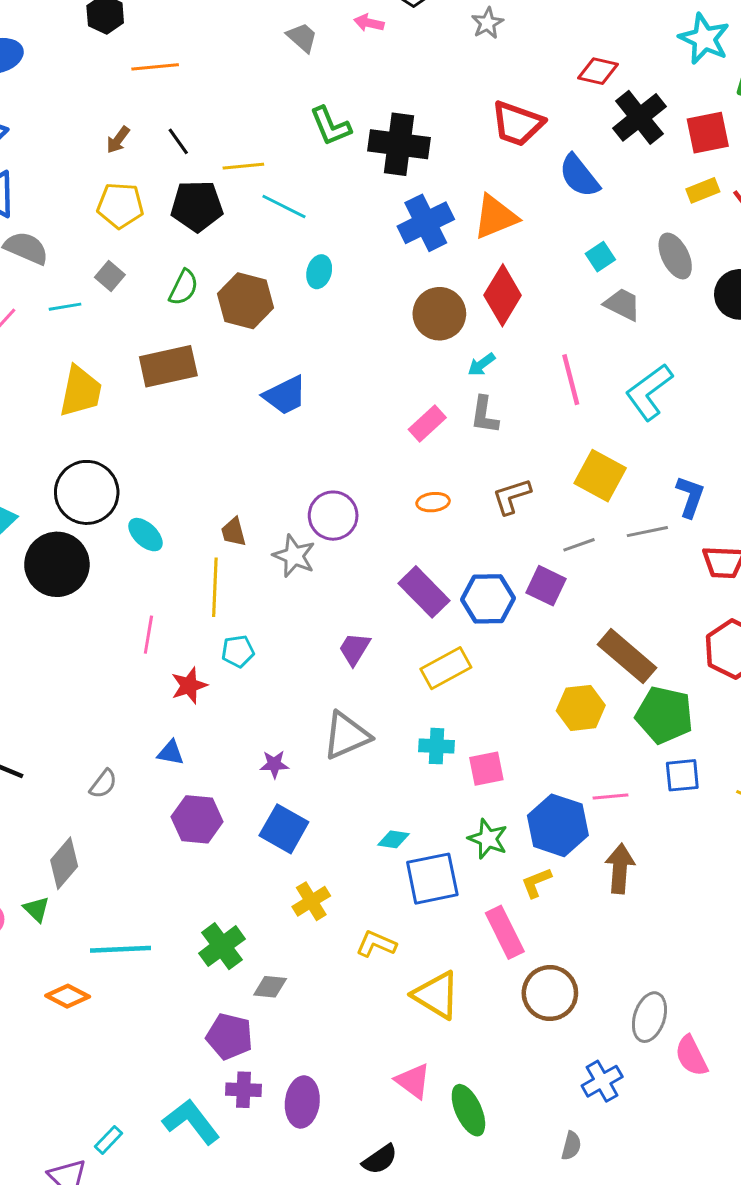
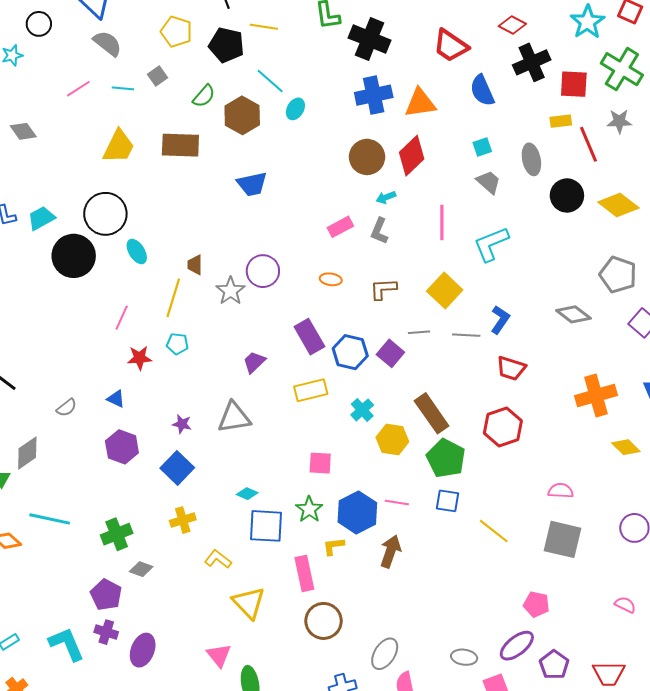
cyan line: (284, 206) -> (270, 81), moved
cyan cross: (437, 746) -> (362, 410), moved, turned 30

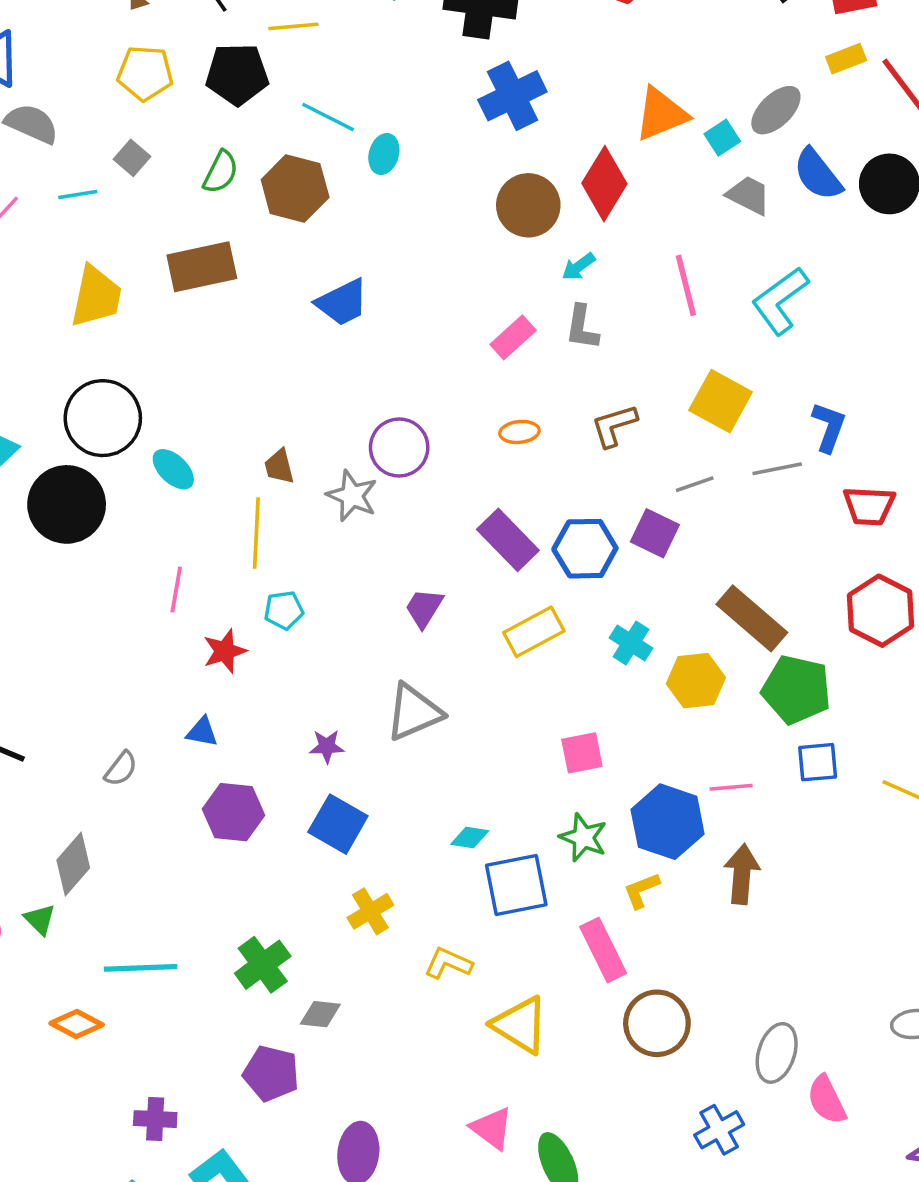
blue semicircle: (482, 90) -> (818, 174), moved
orange triangle: (420, 103) -> (661, 114), moved
gray ellipse: (531, 159) -> (776, 110), moved, turned 72
purple cross: (106, 632) -> (155, 1119), moved

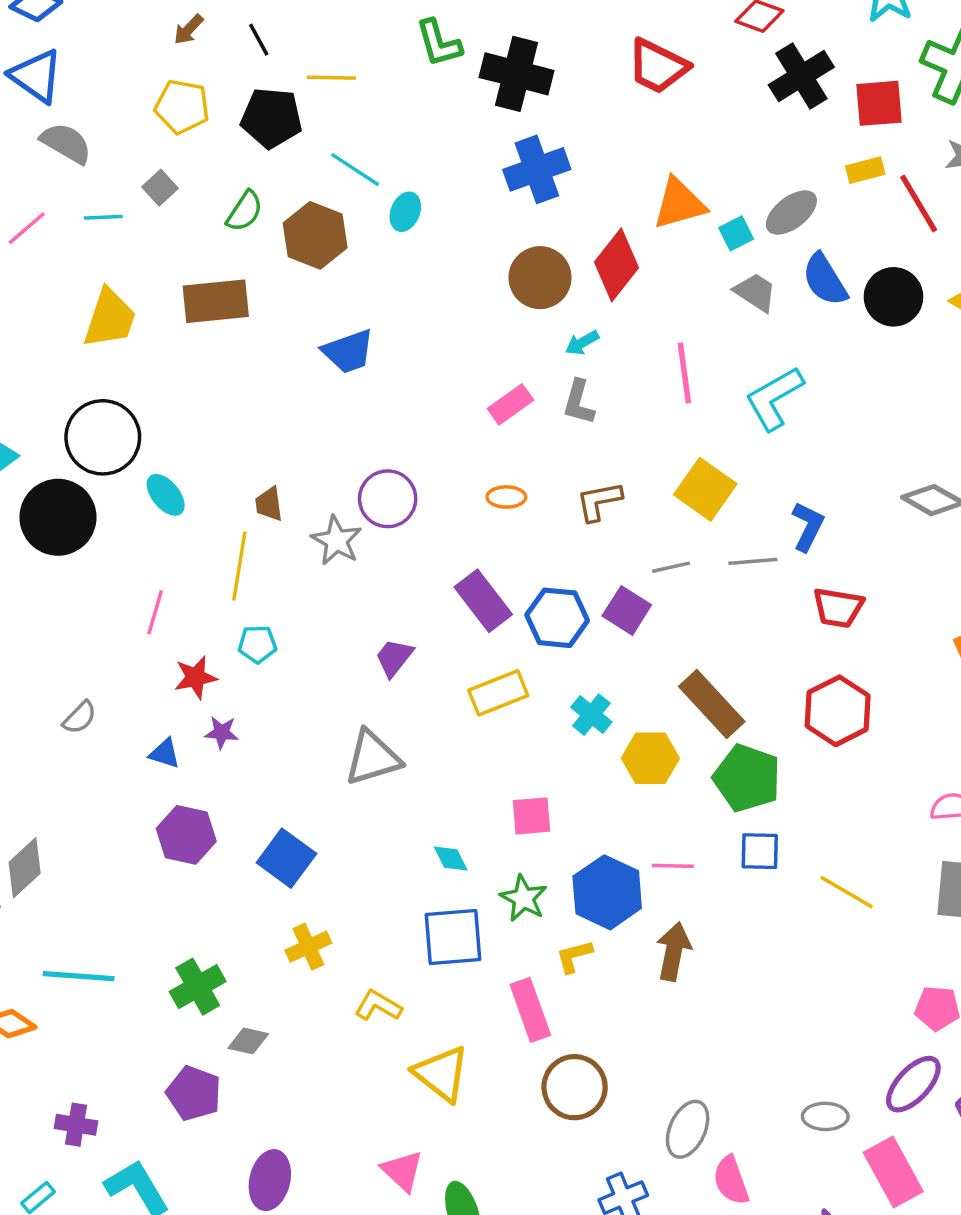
purple star: (327, 746) -> (222, 733), moved
gray semicircle: (121, 769) -> (80, 718), moved
cyan diamond: (470, 838) -> (451, 859), moved, turned 48

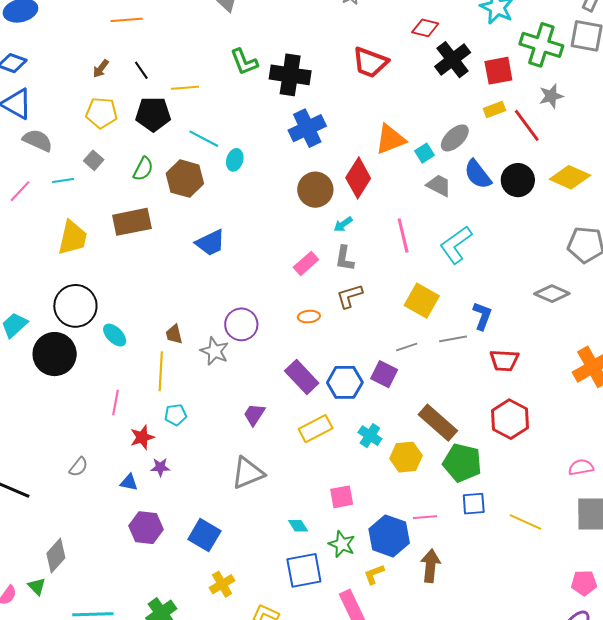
brown L-shape: (599, 501) -> (350, 296), moved

